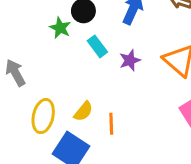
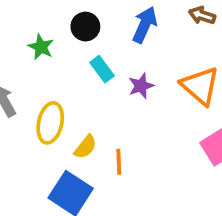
green star: (60, 28) -> (41, 47), moved
yellow ellipse: (43, 116) -> (50, 123), moved

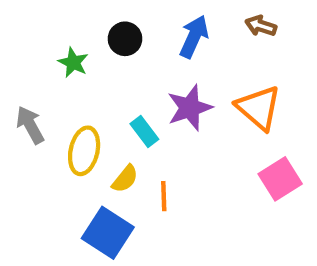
cyan rectangle: (102, 69) -> (144, 131), moved
purple star: (141, 86) -> (190, 108), size x1.5

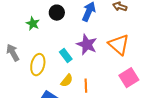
purple star: (190, 108) -> (87, 45), turned -30
yellow semicircle: (125, 179) -> (67, 81), moved
orange line: (164, 196) -> (86, 86), moved

